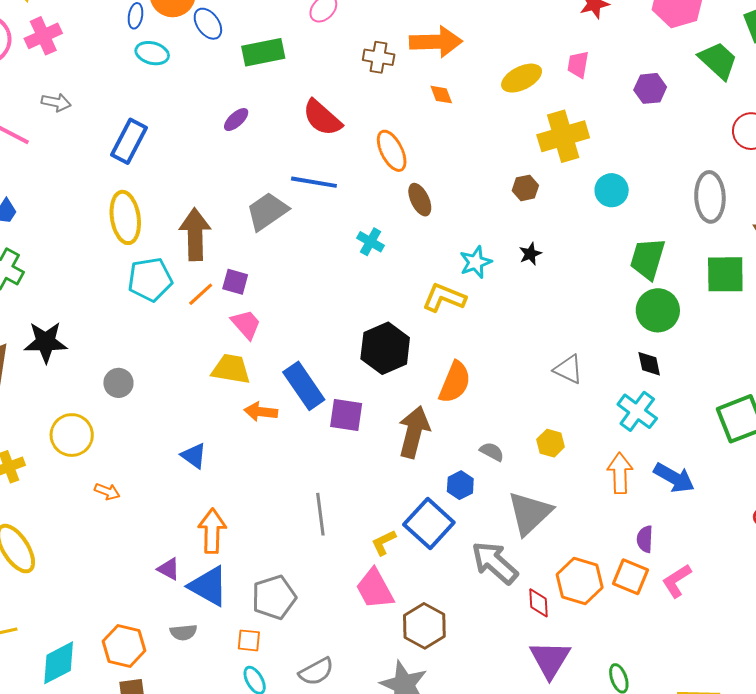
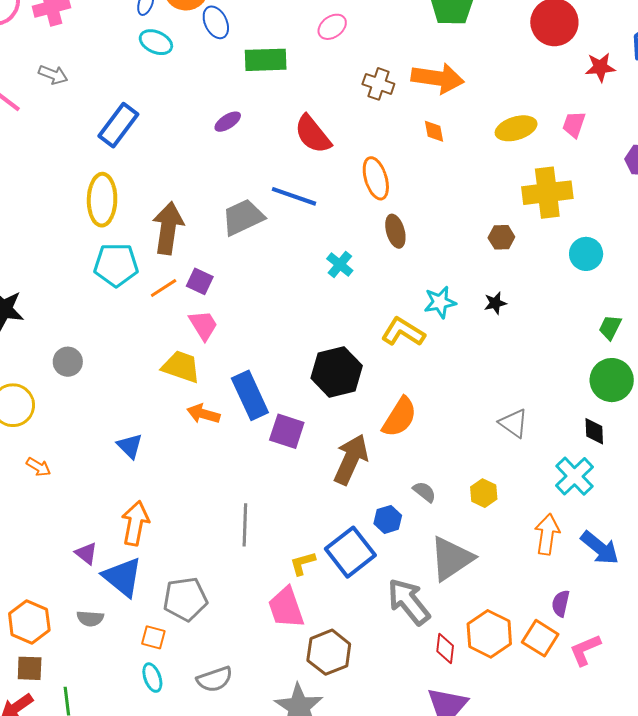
green trapezoid: (648, 259) -> (610, 327), size x0.6

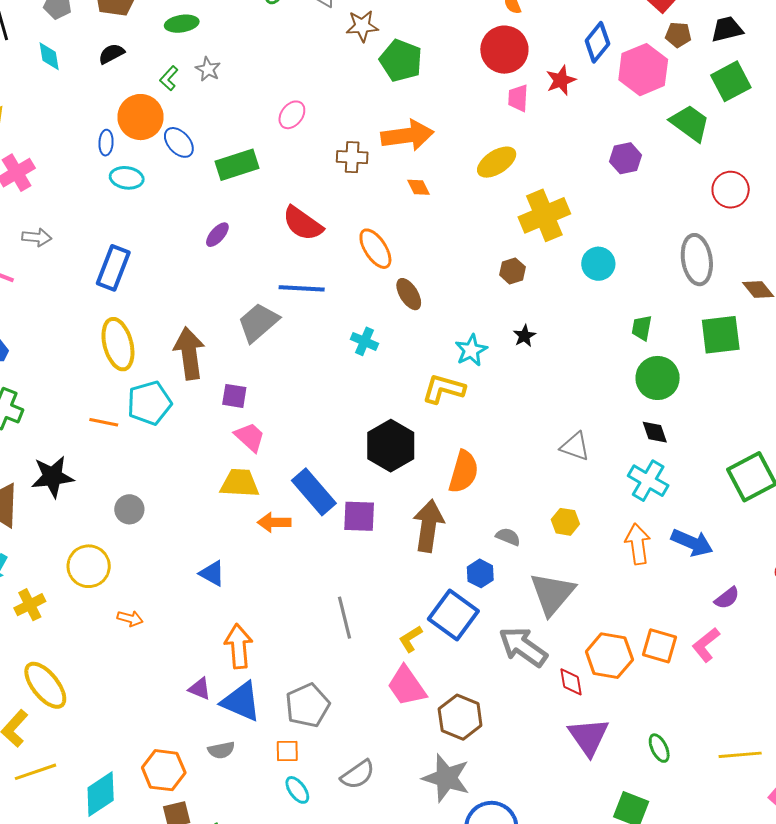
pink trapezoid: (574, 124) -> (518, 98), moved
orange line: (164, 288) -> (104, 422), moved, turned 60
purple semicircle: (561, 603) -> (727, 598), moved, turned -124

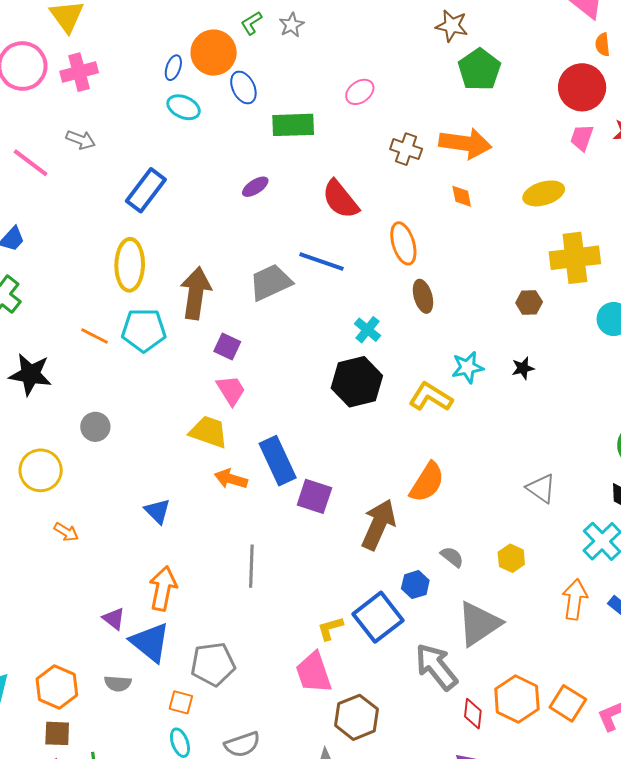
black hexagon: (391, 446) -> (357, 382), moved
gray line: (344, 618) -> (251, 566), moved

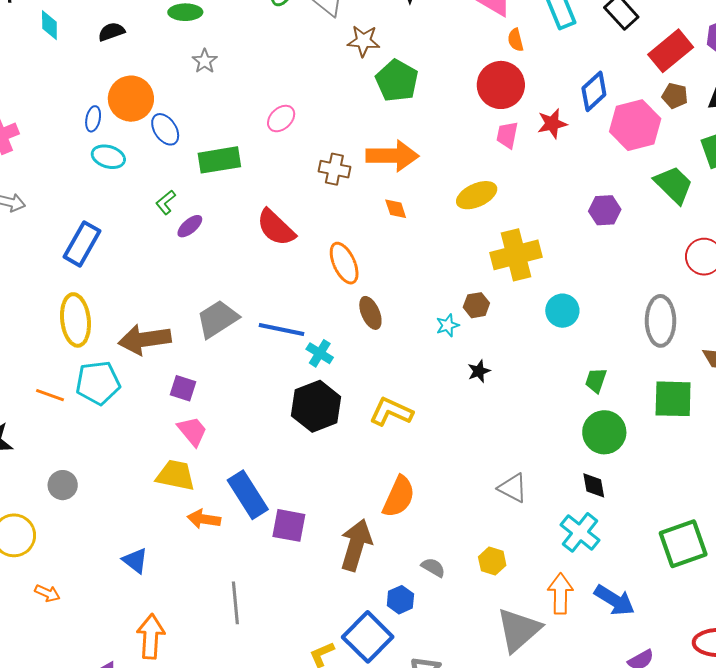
green L-shape: (251, 23) -> (166, 202), moved
blue line: (322, 261) -> (282, 330), moved
brown arrow: (196, 293) -> (145, 339), turned -99
cyan star: (468, 367) -> (448, 325), moved, size x0.7
gray triangle: (479, 624) -> (519, 630), moved

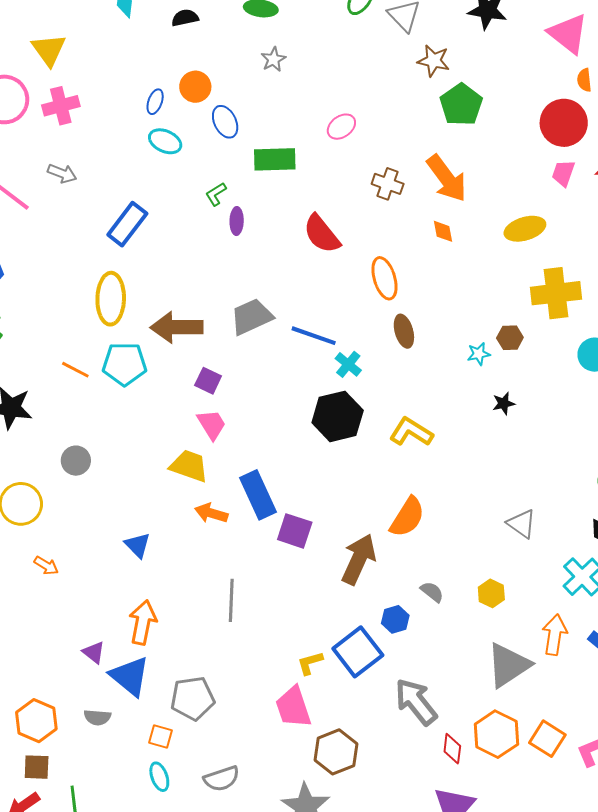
orange circle: (131, 99) -> (195, 87), size x0.7
orange arrow: (392, 156) -> (447, 178), turned 45
purple ellipse: (190, 226) -> (237, 221), turned -56

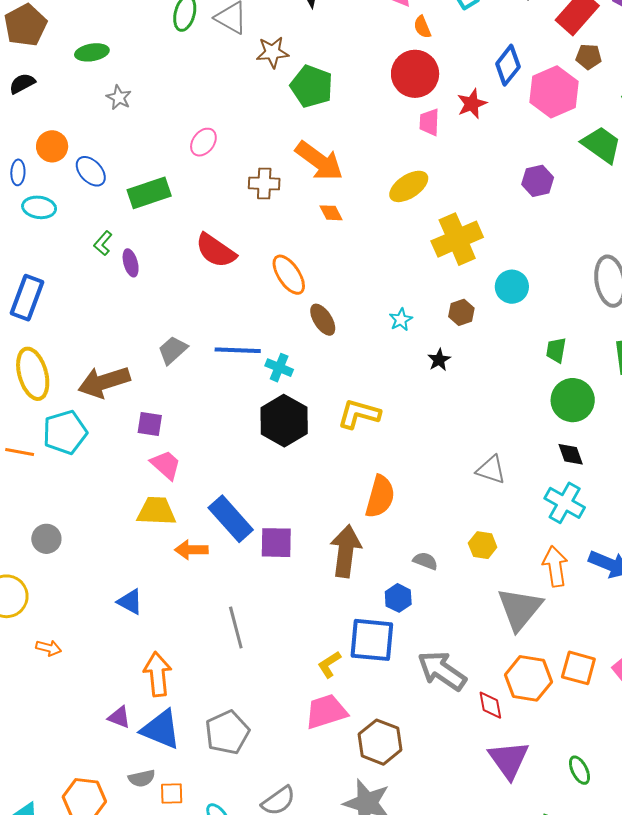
gray trapezoid: (252, 317) -> (173, 350), size x0.7
brown hexagon: (510, 338) -> (461, 312), moved
blue square: (358, 652) -> (372, 640), turned -30
pink trapezoid: (293, 707) -> (326, 712), turned 108
orange square: (160, 737) -> (172, 793), moved

